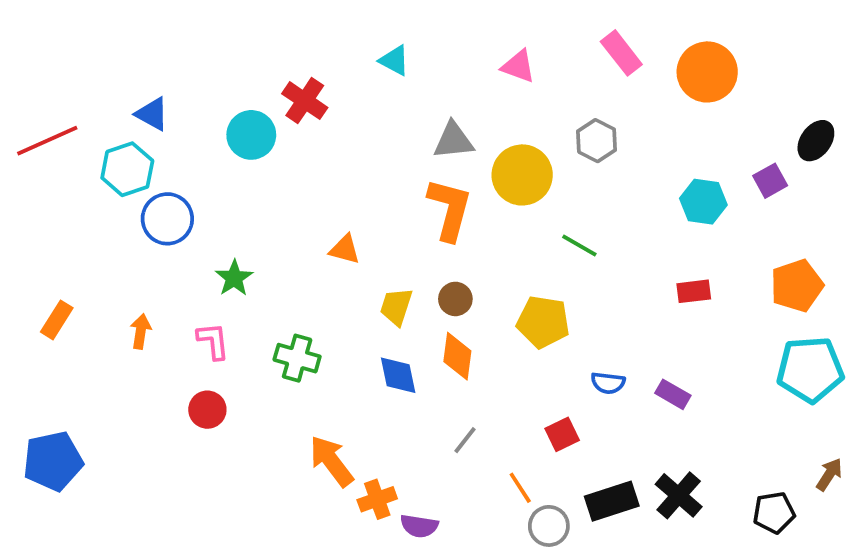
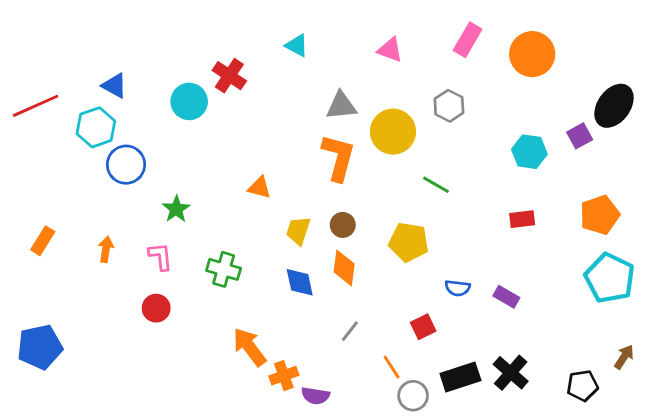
pink rectangle: (621, 53) -> (468, 40), turned 68
black ellipse: (816, 141) -> (614, 106), size x1.4
cyan pentagon: (810, 370) -> (610, 278), turned 30

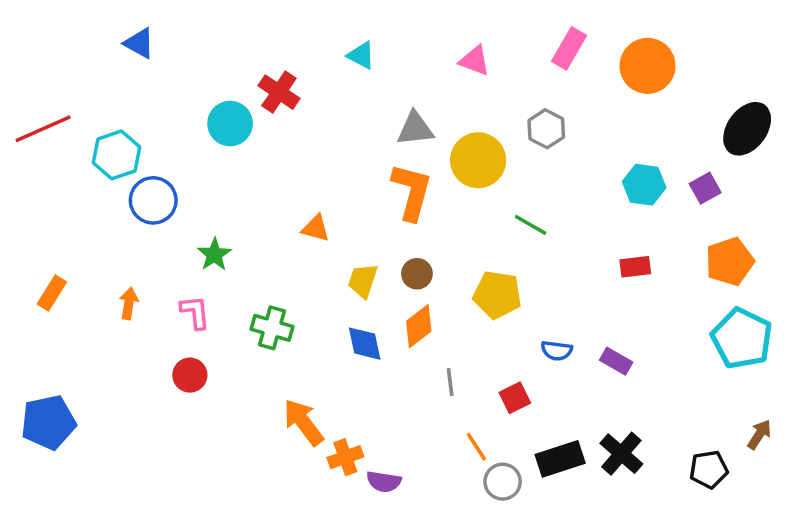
blue triangle: (115, 86) -> (139, 43), moved
purple square: (580, 136) -> (705, 188), moved
orange diamond: (344, 268) -> (419, 326), turned 45
gray line: (350, 331) -> (450, 382), moved, turned -45

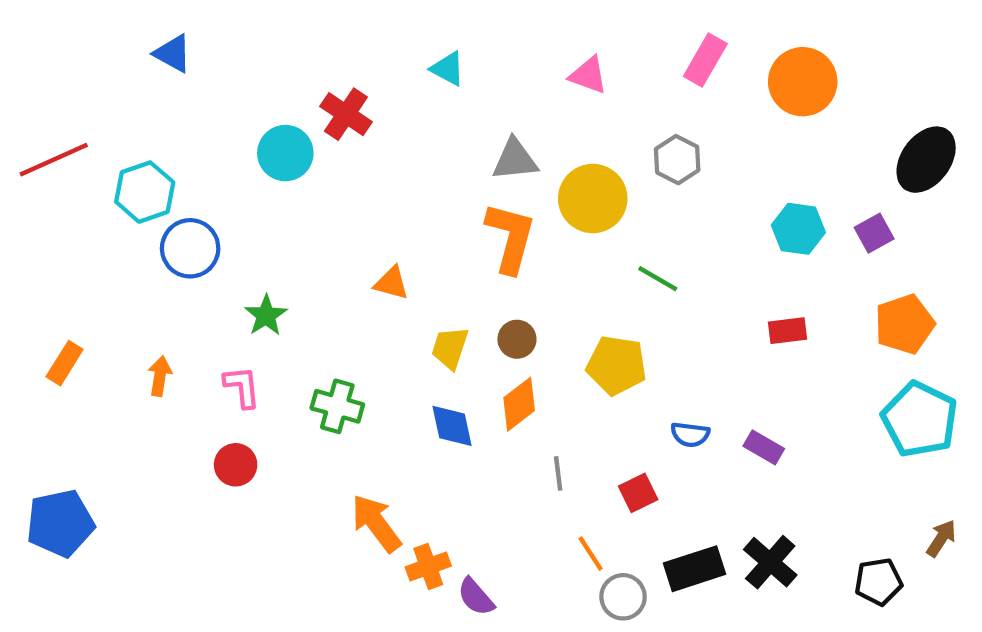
purple semicircle: (384, 482) -> (476, 597), turned 40

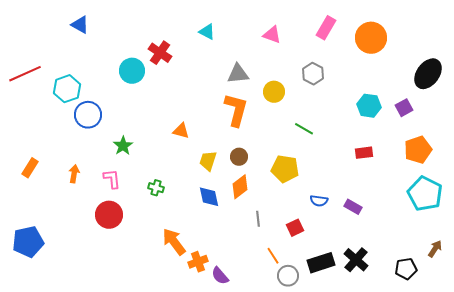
yellow circle: (593, 199) -> (274, 92), size x0.7
green cross: (337, 406) -> (156, 188), size x0.7
red circle: (236, 465) -> (109, 215), size x1.4

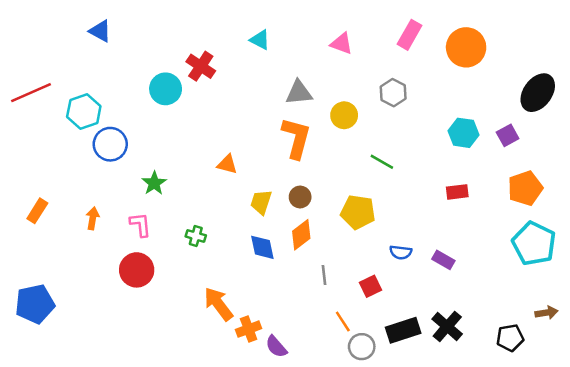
brown arrow: (435, 249) -> (547, 313), turned 48

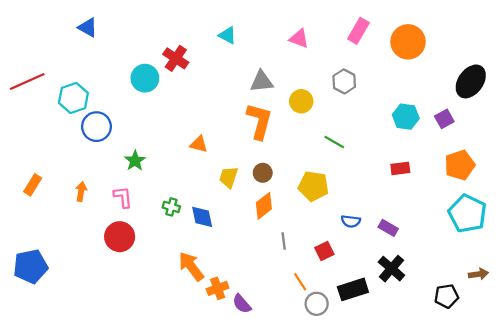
blue diamond: (262, 247) -> (202, 217), moved
black cross: (447, 327) -> (391, 269), moved

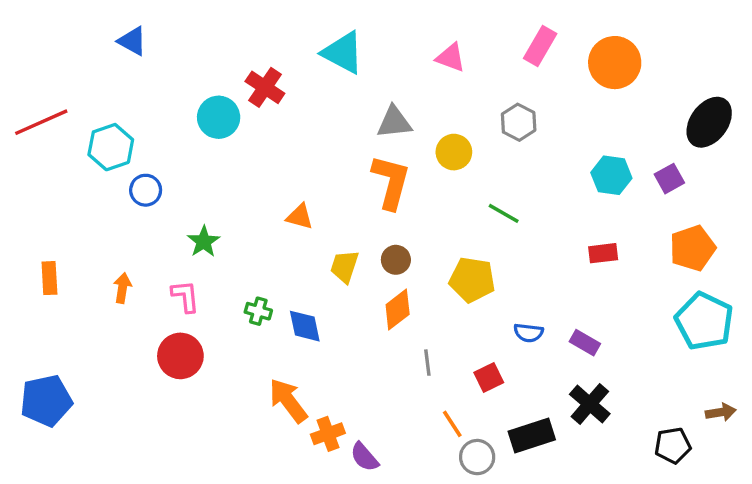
cyan triangle: (227, 35) -> (343, 53), size x1.6
blue circle: (97, 127) -> (146, 190), size x0.7
orange rectangle: (33, 185) -> (49, 278), turned -35

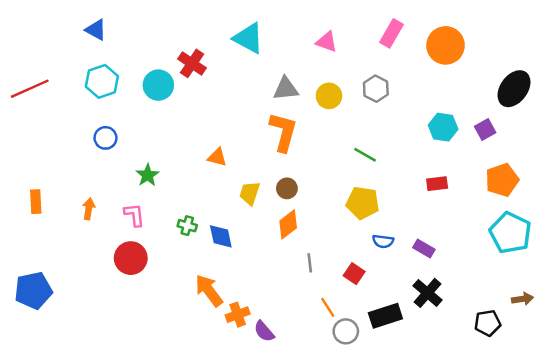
cyan hexagon: (111, 147) -> (102, 81), moved
yellow circle: (454, 152) -> (329, 96), moved
yellow pentagon: (472, 280) -> (363, 203), moved
red square: (489, 377) -> (354, 274), turned -30

